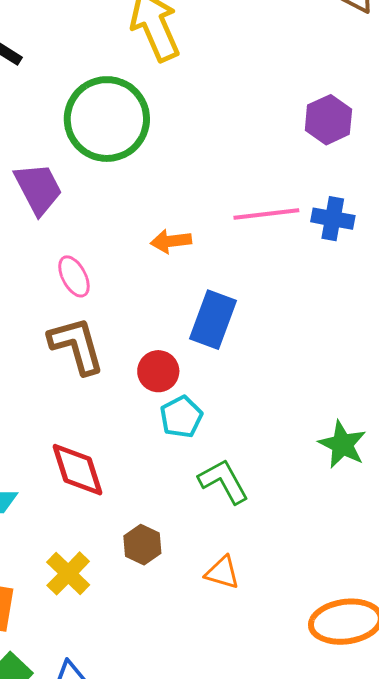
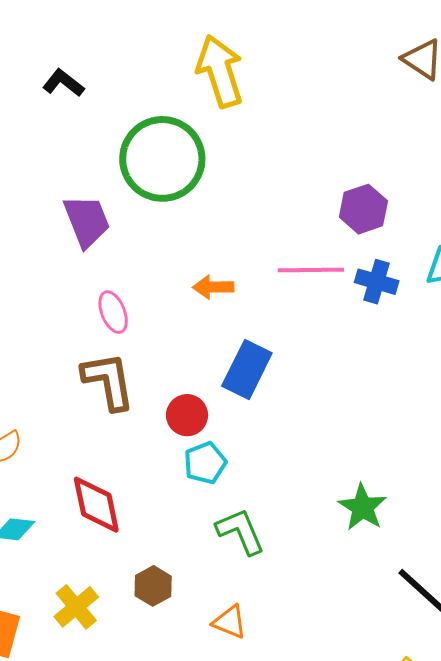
purple hexagon: (328, 120) -> (363, 209), moved

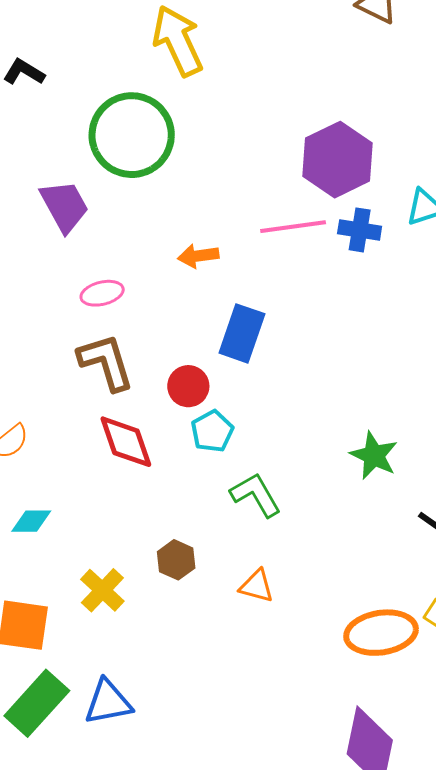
purple hexagon: (363, 209) -> (337, 160), size x1.5
pink ellipse: (113, 312) -> (102, 293), turned -75
red diamond: (96, 505) -> (126, 442), moved

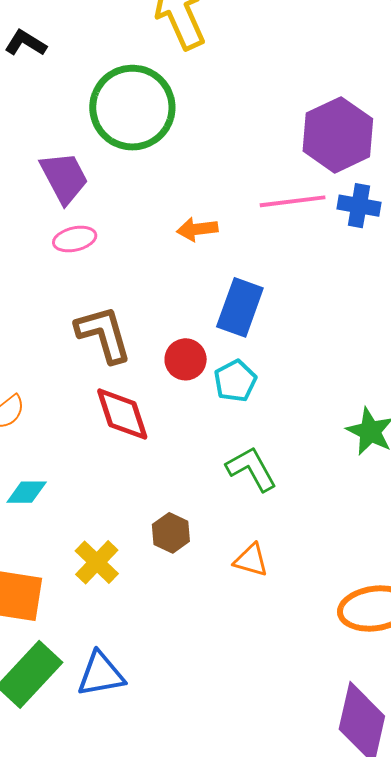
pink ellipse: (102, 293) -> (75, 239), moved
cyan pentagon: (212, 431) -> (235, 381), moved

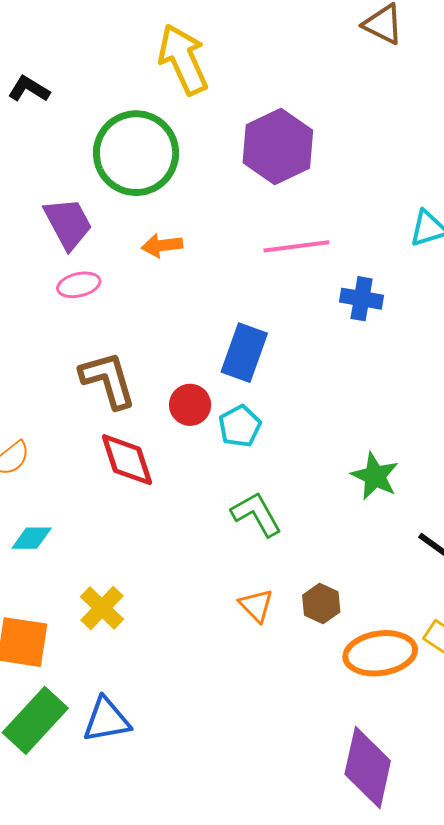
purple hexagon: (338, 135) -> (278, 146), moved
blue cross: (359, 206) -> (362, 299), moved
orange arrow: (197, 229) -> (162, 245), moved
brown hexagon: (171, 533) -> (321, 604), moved
orange triangle: (251, 560) -> (256, 605), turned 30

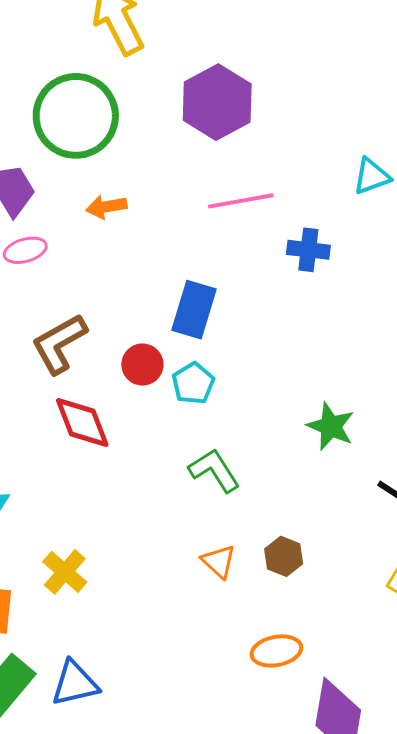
brown L-shape: (108, 380) -> (59, 344), turned -100
orange ellipse: (380, 653) -> (276, 651), moved, size x0.7

